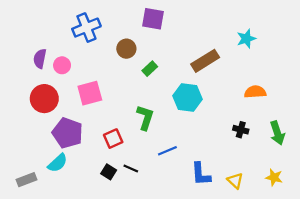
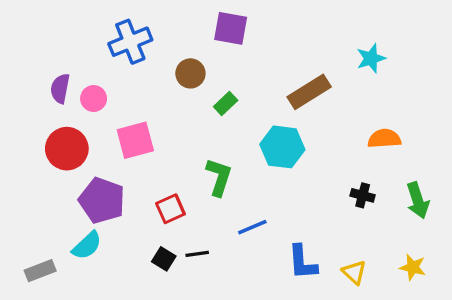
black line: (131, 169) -> (197, 254), turned -32

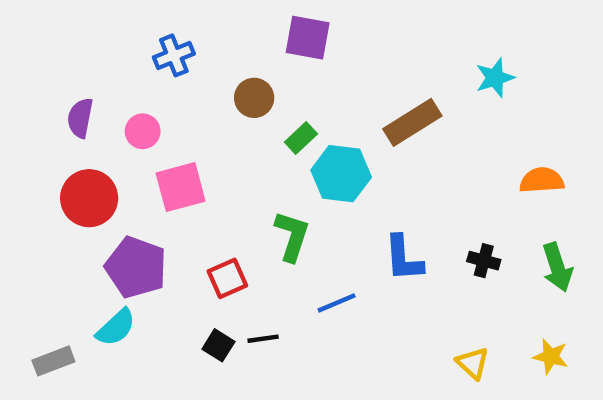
blue cross: (130, 42) -> (174, 55), size x0.7
pink circle: (94, 99) -> (143, 131), moved
orange semicircle: (384, 139) -> (542, 180), moved
cyan hexagon: (282, 147) -> (341, 174), moved
blue L-shape: (302, 262) -> (403, 258), moved

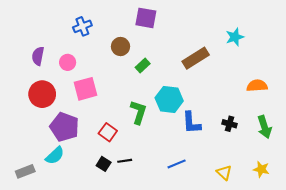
cyan hexagon: (341, 174) -> (169, 99), moved
red square: (227, 278) -> (108, 132), turned -30
blue line: (337, 303) -> (177, 164), moved

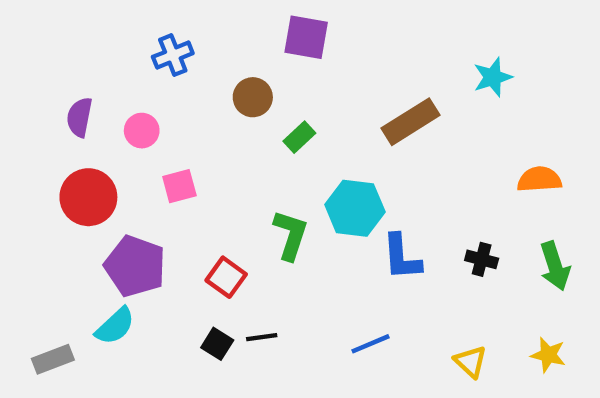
pink square: (86, 89) -> (179, 186), size x0.7

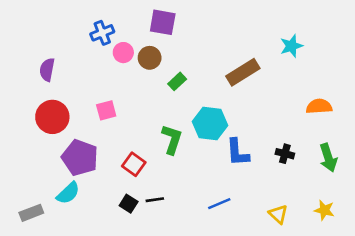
purple square: (306, 37) -> (163, 22), moved
pink circle: (142, 131) -> (123, 53), moved

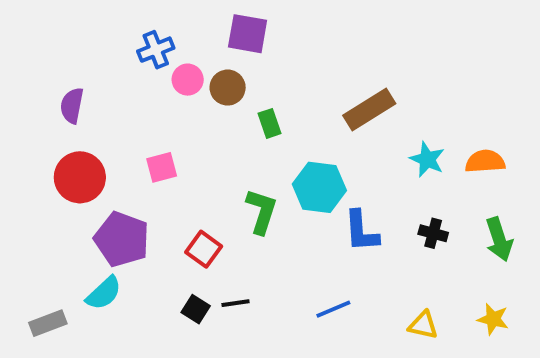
cyan star: (291, 46) -> (427, 159), moved, turned -30
green rectangle: (177, 81) -> (269, 123), turned -66
yellow triangle: (278, 214) -> (423, 325), turned -30

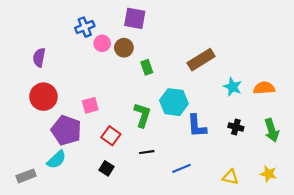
pink square: (162, 167) -> (90, 105), moved
black line: (236, 303) -> (147, 152), moved

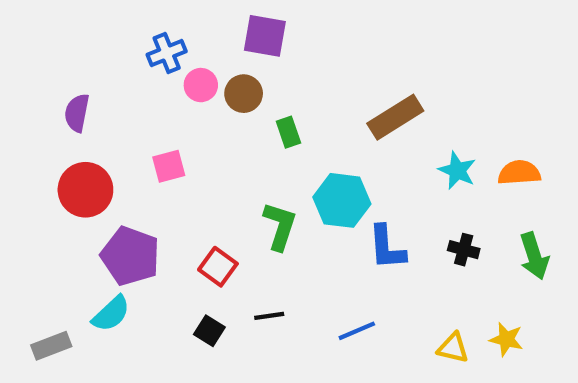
pink square: (90, 105) -> (169, 166), moved
black line: (147, 152) -> (269, 316), moved
yellow star: (268, 174) -> (506, 339), moved

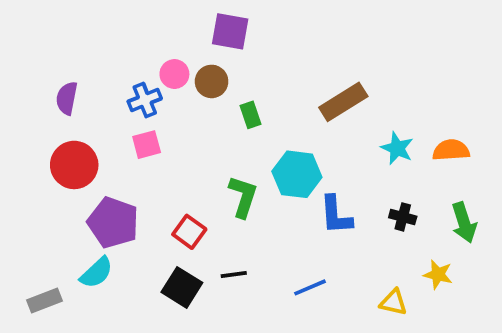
blue cross: (167, 53) -> (145, 100), moved
black square: (209, 331) -> (182, 287), size x1.5
yellow star: (506, 339) -> (438, 274), moved

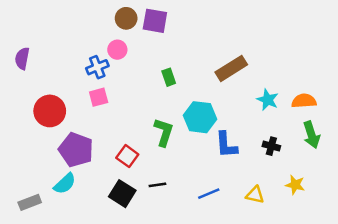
brown circle: (212, 81) -> (126, 18), moved
purple semicircle: (67, 98) -> (22, 58), moved
green arrow: (464, 223) -> (311, 135), moved
yellow triangle: (393, 302) -> (255, 195), moved

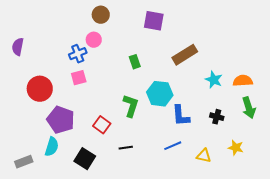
purple square: (155, 21) -> (154, 21), moved
cyan semicircle: (65, 184) -> (52, 147), turned -30
black square: (122, 194) -> (85, 159), moved
blue line: (209, 194) -> (173, 146), moved

